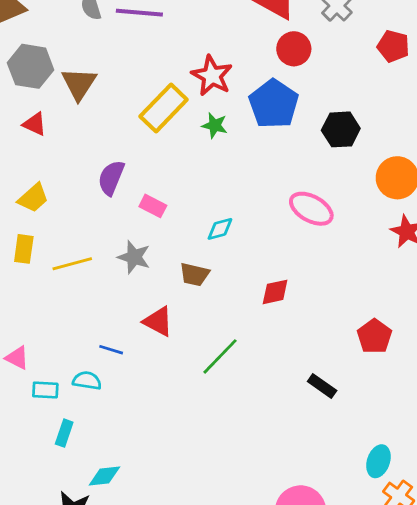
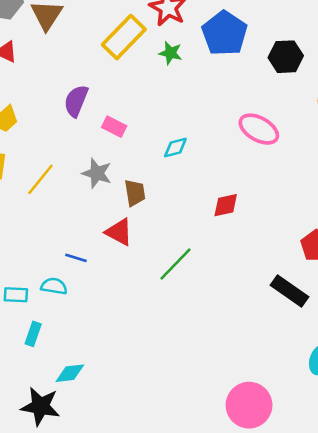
yellow line: (72, 264) -> (40, 179), turned -36
brown trapezoid: (194, 275) -> (135, 193), moved, turned -112
black rectangle: (322, 386) -> (290, 291), moved, size x1.4

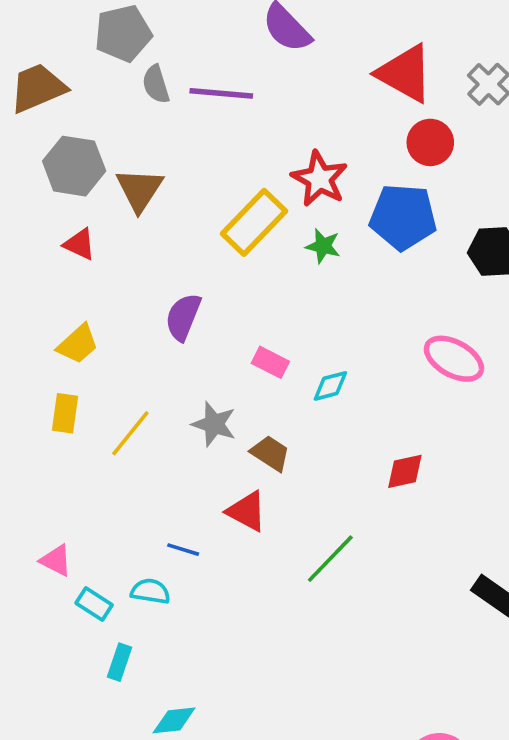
blue pentagon: (224, 33) -> (403, 217), turned -30
pink rectangle: (114, 127) -> (270, 362), moved
brown trapezoid: (135, 193) -> (270, 453), turned -48
cyan rectangle: (16, 295) -> (94, 604), turned 30

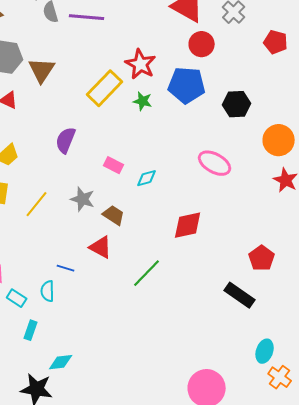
red diamond: (405, 471) -> (188, 225), size x1.4
cyan semicircle: (150, 591) -> (48, 291), turned -100

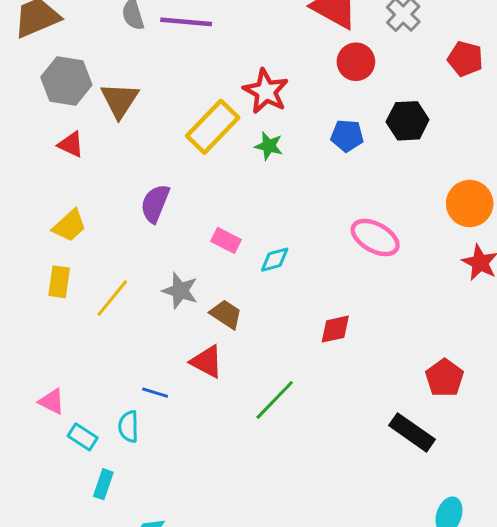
blue pentagon: (187, 85) -> (347, 136), moved, size x0.6
black hexagon: (237, 104) -> (408, 121), moved
red diamond: (188, 225) -> (335, 329), size x0.7

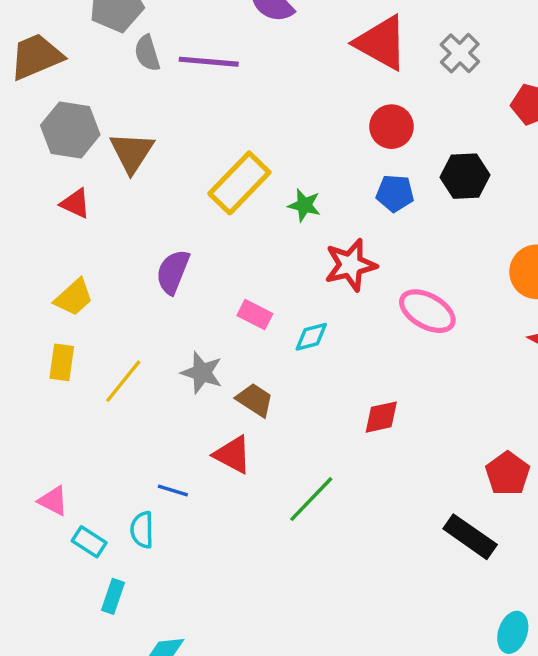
red circle: (356, 62) -> (391, 127), moved
red star: (266, 91) -> (350, 265), moved, turned 30

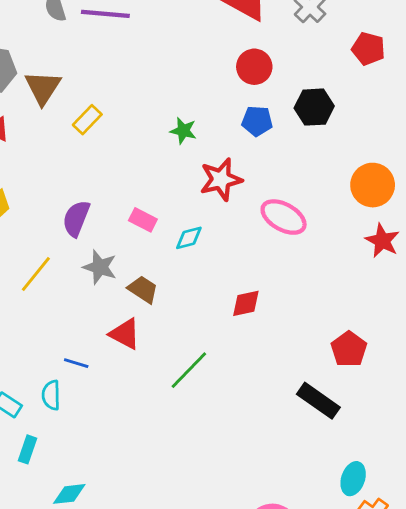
yellow rectangle: (239, 183) -> (87, 120), moved, size x0.6
purple semicircle: (173, 272) -> (76, 218), moved

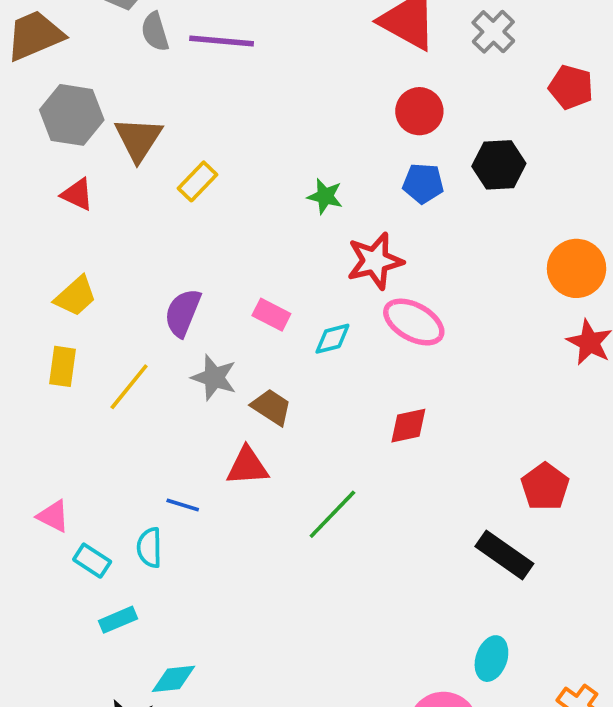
pink ellipse: (284, 217) -> (414, 322), moved
red triangle: (125, 334) -> (247, 466), turned -32
cyan rectangle: (27, 449) -> (118, 620), turned 48
cyan ellipse: (353, 479) -> (491, 659), moved

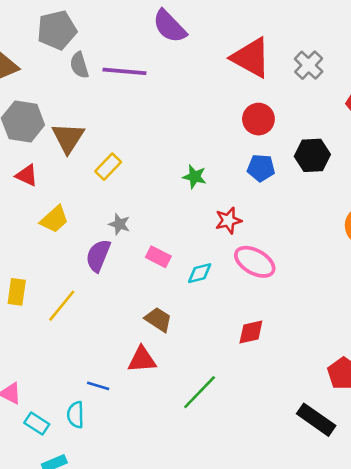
red star: (375, 261) -> (228, 220), size x0.7
yellow trapezoid: (75, 296) -> (54, 219), moved
gray star: (214, 377) -> (119, 224), moved, size x0.7

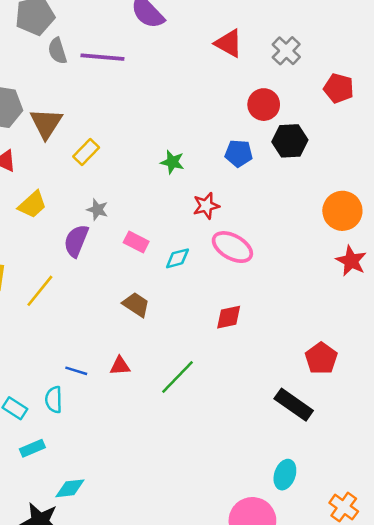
red triangle: (251, 58) -> (229, 43), size x0.7
red circle: (258, 119) -> (264, 105), moved
red triangle: (142, 360) -> (120, 366), moved, size x0.7

